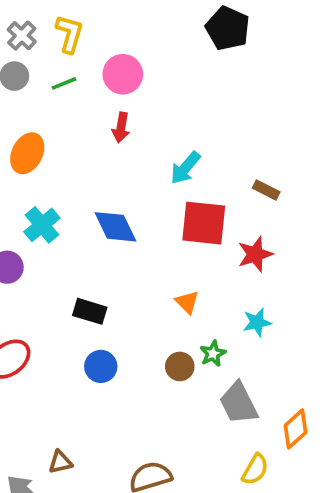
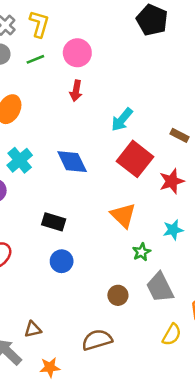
red square: (204, 223) -> (135, 159), turned 32
orange triangle: (187, 302) -> (123, 215), size x1.5
brown circle: (180, 366) -> (118, 295), moved

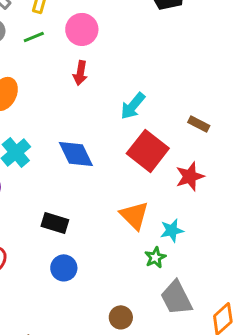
cyan star: (173, 230) -> (172, 230), moved
brown circle: (118, 295) -> (121, 317), moved

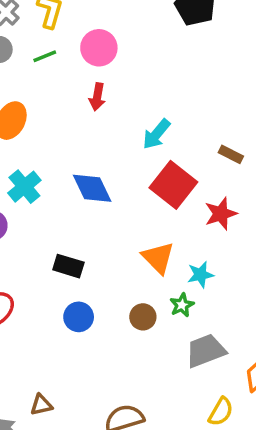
gray trapezoid: (176, 298) -> (206, 351), turned 96
brown circle: (121, 317) -> (143, 317), moved

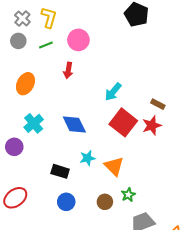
red arrow: (97, 97) -> (68, 70), moved
red star: (221, 214) -> (152, 125), moved
cyan star: (200, 275) -> (88, 158), moved

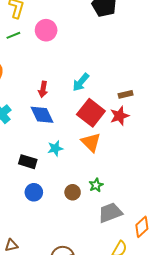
red arrow: (68, 70) -> (43, 89), moved
brown rectangle: (158, 104) -> (126, 94), turned -40
orange triangle: (114, 166) -> (91, 142), moved

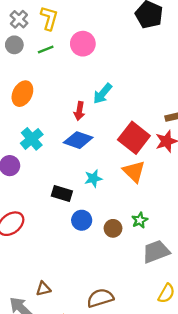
cyan arrow: (81, 82) -> (103, 94), moved
blue diamond: (42, 115) -> (78, 140), turned -45
blue circle: (34, 192) -> (82, 220), moved

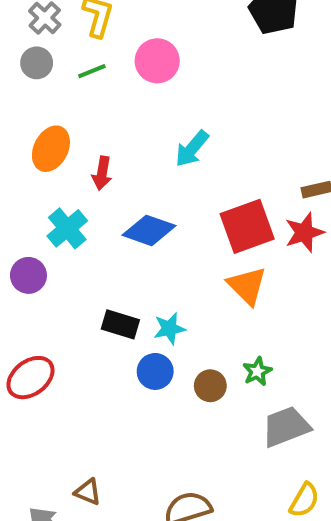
red arrow: (79, 111) -> (102, 173), moved
red square: (134, 138) -> (247, 226), turned 32
cyan star: (93, 178) -> (169, 329), moved
brown triangle: (43, 289) -> (88, 492), turned 35

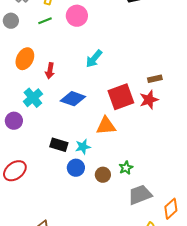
gray circle: (37, 63) -> (11, 21), moved
orange triangle: (247, 286) -> (106, 126), moved, turned -50

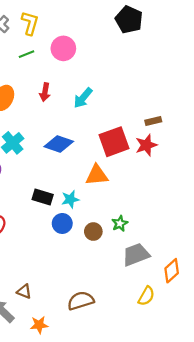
red arrow: (50, 71) -> (45, 92), moved

